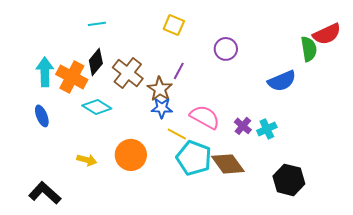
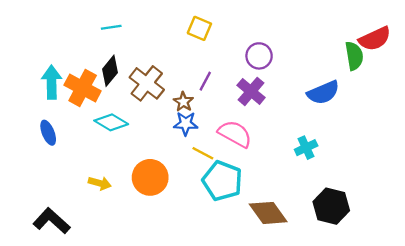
brown star: (160, 89) -> (183, 102), size x0.7
purple cross: (243, 126) -> (251, 91), moved, size x1.4
brown diamond: (228, 164) -> (268, 213), moved

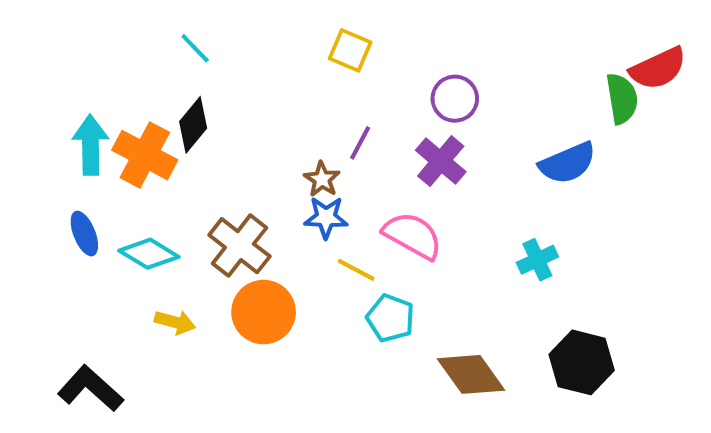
cyan line: (111, 27) -> (195, 48), turned 54
brown cross: (147, 83) -> (239, 246), moved
cyan diamond: (111, 122) -> (149, 254), moved
cyan pentagon: (222, 181) -> (390, 318), size x0.7

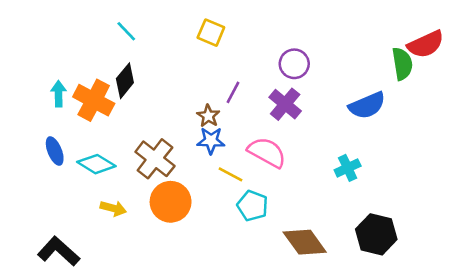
yellow square: (350, 50) -> (211, 33), moved
cyan arrow: (90, 145) -> (59, 94), size x0.7

